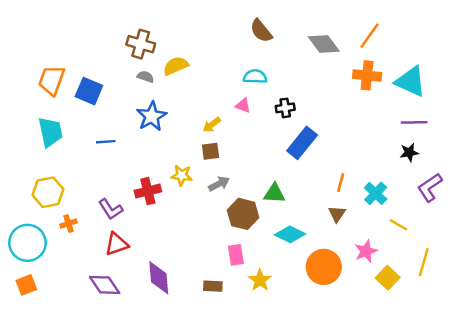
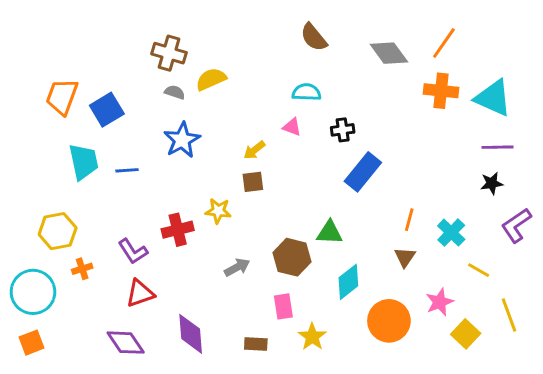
blue square: (89, 91) -> (107, 110), turned 36
cyan trapezoid: (50, 132) -> (84, 162), moved
gray arrow: (219, 184) -> (237, 267), moved
cyan diamond: (290, 234) -> (348, 282), turned -64
yellow line: (424, 262) -> (509, 315), turned -36

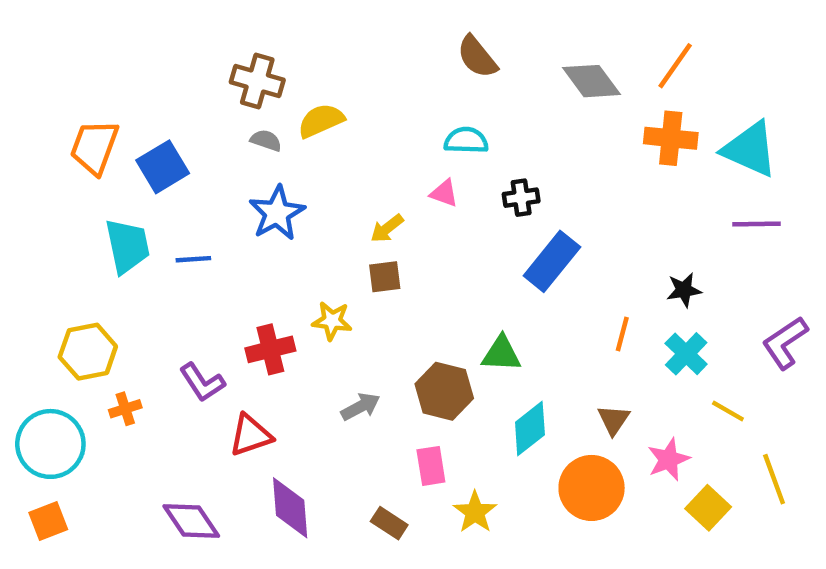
black star: (492, 183) -> (684, 290), moved
brown triangle: (405, 257) -> (614, 420), moved
red triangle: (140, 293) -> (251, 435), moved
brown rectangle: (256, 344) -> (389, 523), turned 30

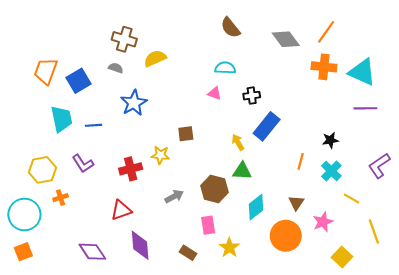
gray semicircle: (266, 140) -> (116, 68), moved
yellow arrow: (387, 228) -> (238, 142), moved, turned 98
purple L-shape: (202, 382) -> (83, 164), moved
yellow square: (708, 508) -> (342, 257), moved

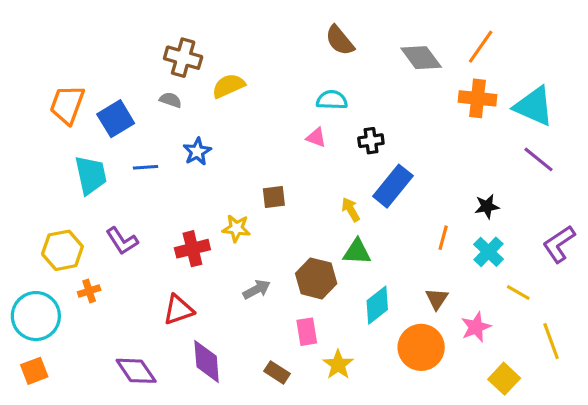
blue star: (134, 103) -> (197, 152), size x0.7
purple line: (365, 108) -> (539, 159), turned 40
blue line: (93, 125) -> (145, 167), moved

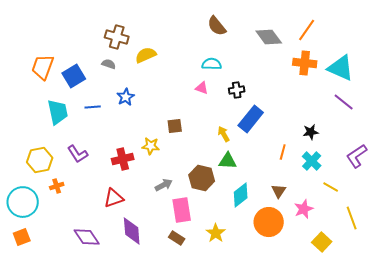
pink rectangle: (307, 332) -> (182, 210), moved, size x1.4

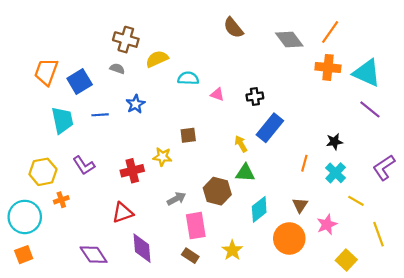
cyan semicircle: (212, 64) -> (188, 78), moved

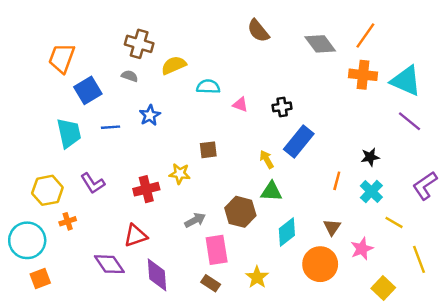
orange trapezoid: (46, 72) -> (62, 58), moved
orange square: (24, 255) -> (40, 278), moved
purple diamond: (94, 255) -> (109, 264), moved

